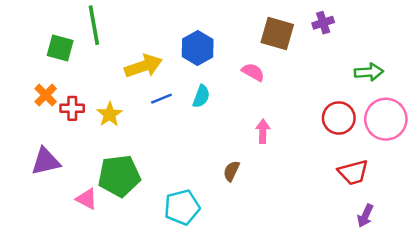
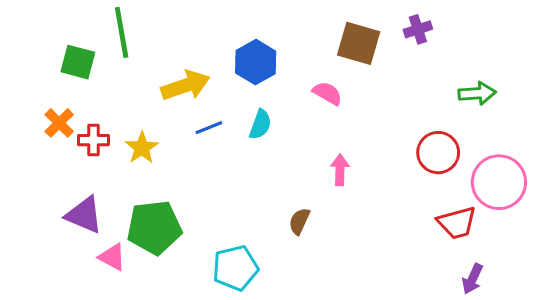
pink circle: (386, 119) -> (499, 182), moved
purple triangle: (46, 161) -> (84, 215), moved, turned 36

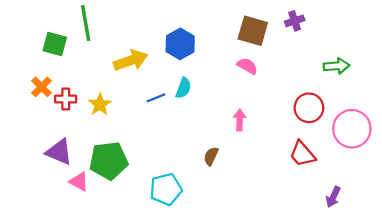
pink semicircle: (327, 93) -> (247, 66), moved
blue line: (209, 128) -> (156, 98), moved
red trapezoid: (457, 223) -> (302, 154), moved, turned 64

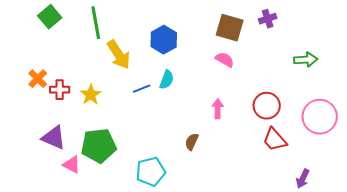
green line: (86, 23) -> (96, 23), moved
green square: (55, 44) -> (50, 17), moved, turned 35
yellow arrow: (131, 60) -> (119, 55), turned 76
red circle: (309, 108) -> (267, 106), moved

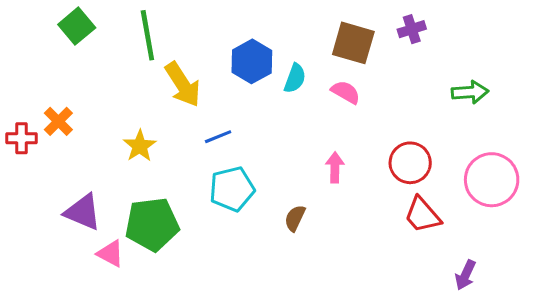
cyan semicircle: (167, 80) -> (295, 78), moved
red cross: (60, 90) -> (21, 138), moved
cyan pentagon: (151, 172) -> (232, 189), moved

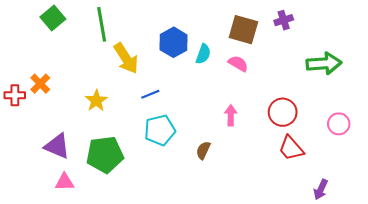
green arrow: (470, 92) -> (324, 64), size x1.4
pink circle: (492, 180) -> (339, 124), size x0.6
pink triangle: (111, 253) -> (65, 182), moved, turned -30

